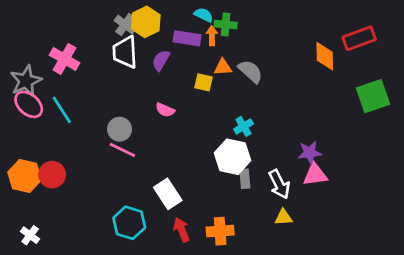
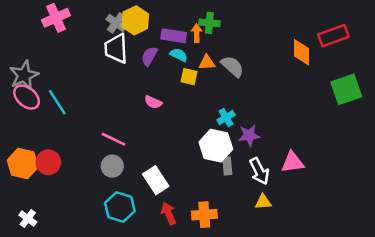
cyan semicircle: (204, 15) -> (179, 55), moved
pink cross: (64, 59) -> (56, 18), moved, turned 36
gray circle: (120, 129) -> (112, 166), moved
purple star: (310, 153) -> (249, 135), moved

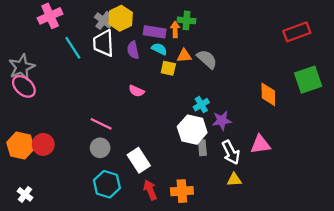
orange diamond: (301, 52) -> (268, 94), moved
purple semicircle: (149, 56) -> (133, 50), turned -42
cyan line: (57, 102) -> (73, 48), moved

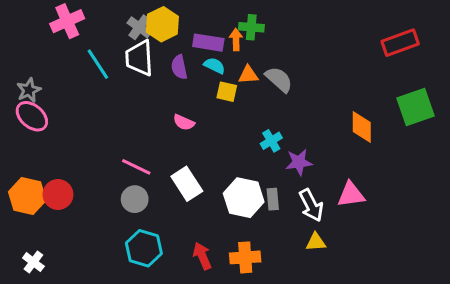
gray star: (22, 67) -> (29, 90), size x0.7
white hexagon: (192, 130) -> (244, 198), moved
white rectangle: (139, 160) -> (187, 184), moved

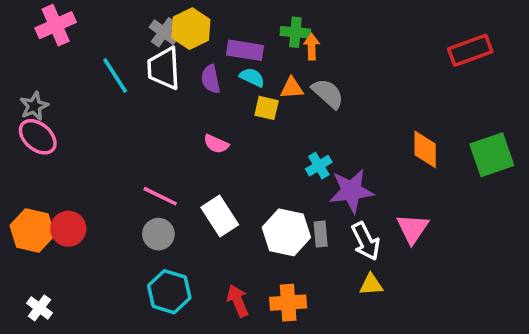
pink cross: (67, 21) -> (56, 25), moved
orange arrow: (236, 40) -> (312, 47), moved
green square: (415, 107) -> (492, 155), moved
purple star: (299, 162) -> (351, 191), size x1.4
pink triangle: (351, 195) -> (413, 229), turned -48

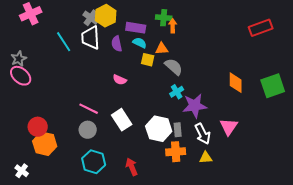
gray semicircle: (328, 94) -> (174, 67), moved
orange hexagon: (32, 230) -> (45, 144), moved
orange cross: (288, 303) -> (176, 152), moved

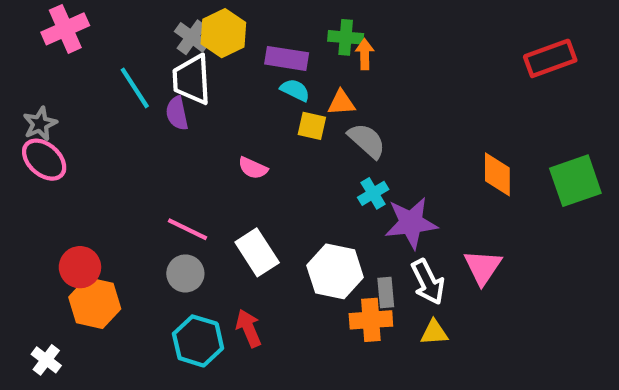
purple semicircle: (117, 44) -> (177, 113), moved
gray rectangle: (178, 130) -> (386, 292), moved
red arrow: (132, 167) -> (249, 328), moved

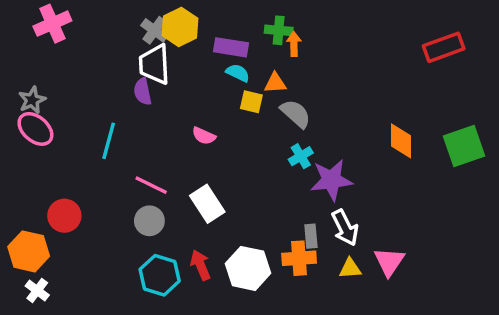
cyan line: (135, 88) -> (109, 141), moved, turned 48
pink triangle: (483, 267) -> (389, 262), moved
white hexagon: (335, 271) -> (248, 268), moved
orange hexagon: (95, 303) -> (29, 251), moved

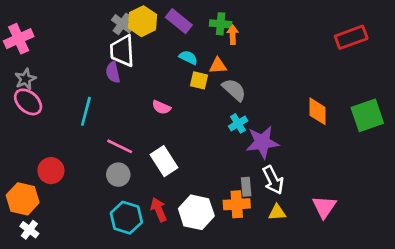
pink cross: (52, 24) -> (19, 39), moved
purple rectangle: (231, 47) -> (179, 21), moved, turned 30
pink triangle: (389, 262) -> (324, 207), moved

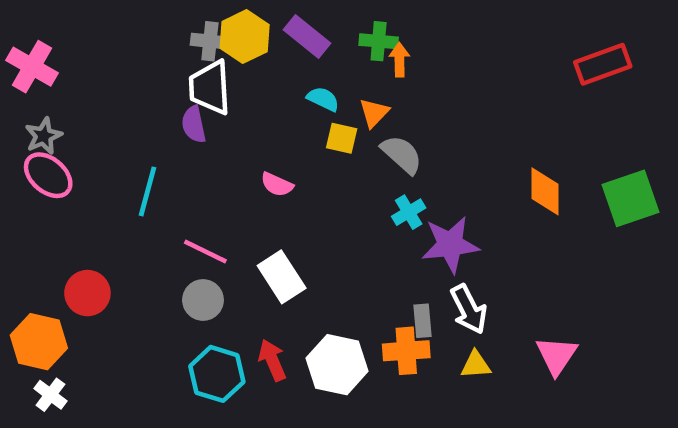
gray cross: (122, 24) -> (210, 41), turned -30
pink cross: (19, 39) -> (32, 67), turned -36
orange triangle: (218, 66) -> (374, 113), turned -42

